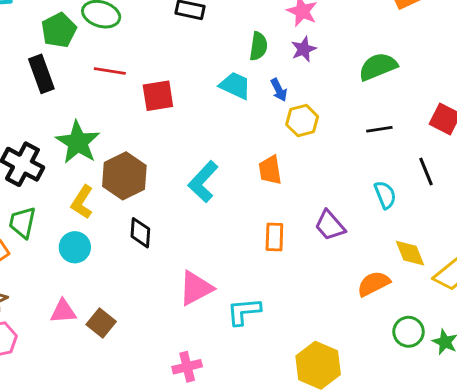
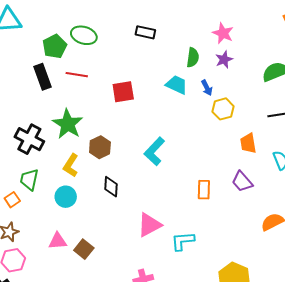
red line: (110, 71) -> (77, 75), moved
orange trapezoid: (270, 170) -> (248, 143), moved
brown hexagon: (124, 176) -> (100, 147), size x0.7

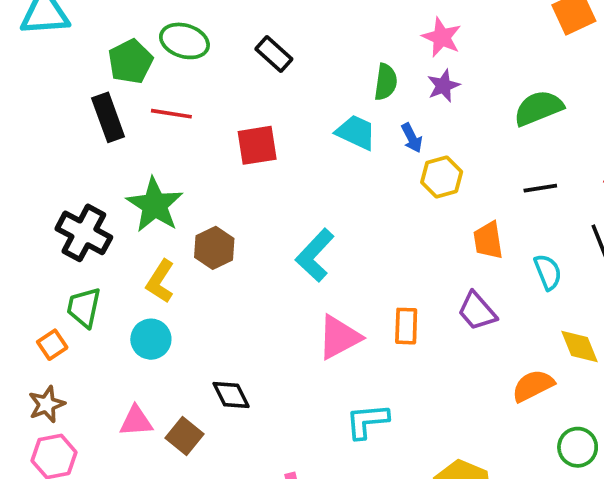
black rectangle: (145, 32) -> (274, 54), moved, turned 30
black diamond: (111, 187) -> (231, 395), moved, turned -30
pink triangle: (149, 225) -> (339, 337), moved

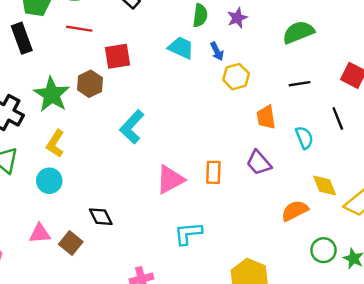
red line: (171, 114) -> (79, 29), moved
brown hexagon: (214, 248) -> (90, 84), moved
cyan L-shape: (315, 255) -> (132, 127), moved

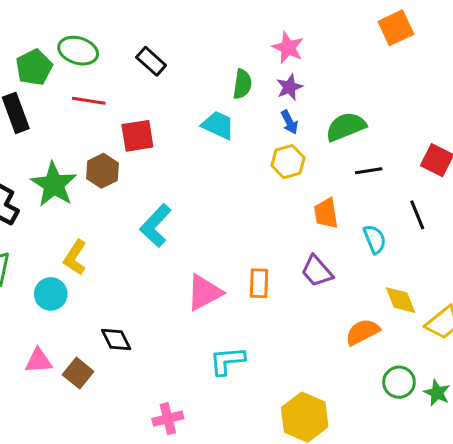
green semicircle: (298, 32) -> (346, 127), moved
blue arrow: (217, 51) -> (289, 122), moved
yellow L-shape: (55, 144) -> (75, 257), moved

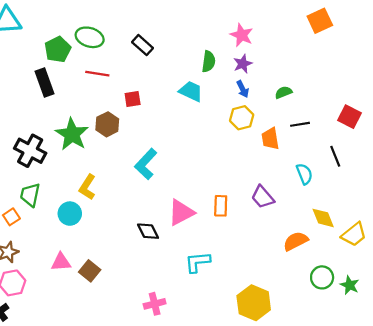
green semicircle: (346, 127) -> (283, 92), size x0.6
red square: (137, 136) -> (133, 99), size x0.7
orange trapezoid: (326, 213) -> (270, 139), moved
black diamond: (116, 340) -> (148, 231), moved

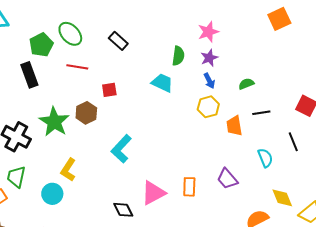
pink star: (242, 35) -> (208, 32), turned 30
green ellipse: (90, 37) -> (70, 34), turned 30

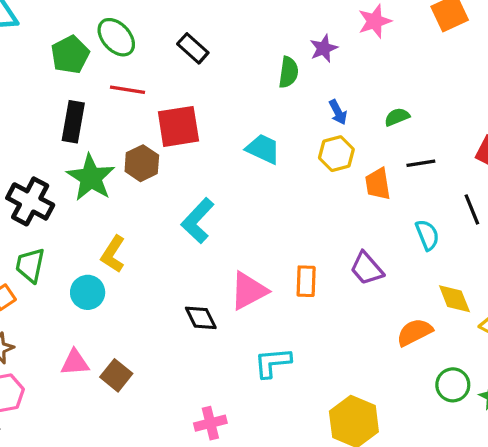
pink star: (208, 32) -> (375, 21), moved
purple star: (209, 58) -> (324, 48), moved
black rectangle: (29, 75) -> (73, 122), moved, turned 30
cyan trapezoid: (162, 83) -> (263, 149), moved
red square: (109, 90) -> (178, 126), size x1.8

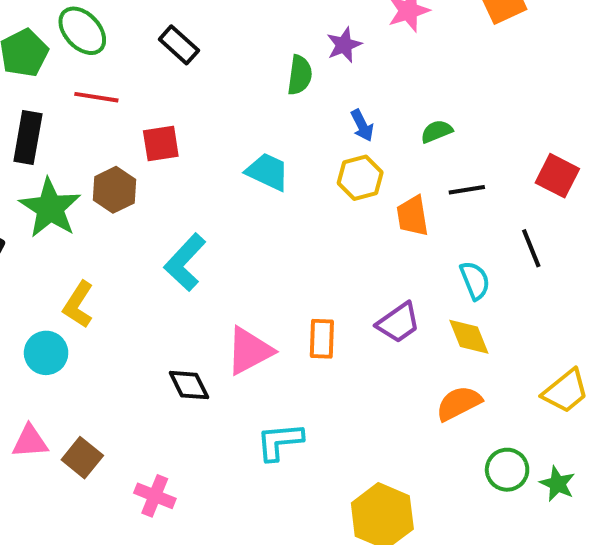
red square: (178, 126) -> (161, 144), size x0.7
purple trapezoid: (367, 268) -> (398, 323), turned -84
yellow diamond: (454, 299) -> (469, 337), moved
pink cross: (210, 423) -> (155, 496), moved, turned 36

